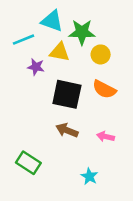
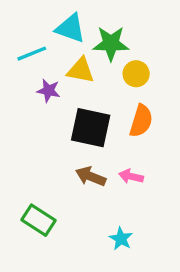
orange semicircle: (104, 89) -> (141, 121), turned -100
pink arrow: (106, 137) -> (131, 176), moved

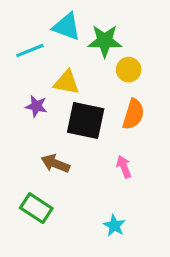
yellow triangle: (81, 70) -> (67, 82), moved
purple star: (49, 91) -> (36, 106), moved
brown arrow: (91, 176) -> (55, 164), moved
pink arrow: (131, 176) -> (124, 167), turned 55

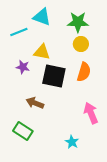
green star: (105, 41) -> (78, 22), moved
pink arrow: (124, 167) -> (91, 113), moved, size x1.5

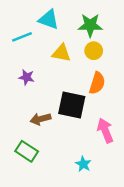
yellow triangle: (42, 52) -> (61, 53), moved
black square: (54, 76) -> (72, 105), moved
brown arrow: (35, 103) -> (40, 119), turned -36

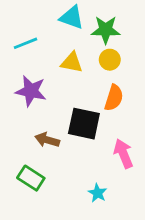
cyan triangle: (49, 19) -> (72, 17), moved
purple star: (27, 77) -> (31, 91), size x1.6
brown arrow: (40, 119) -> (47, 140), turned 30

